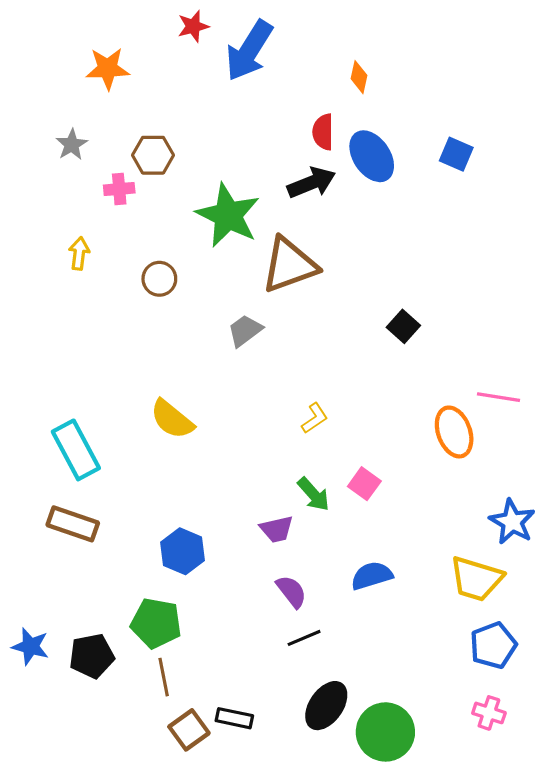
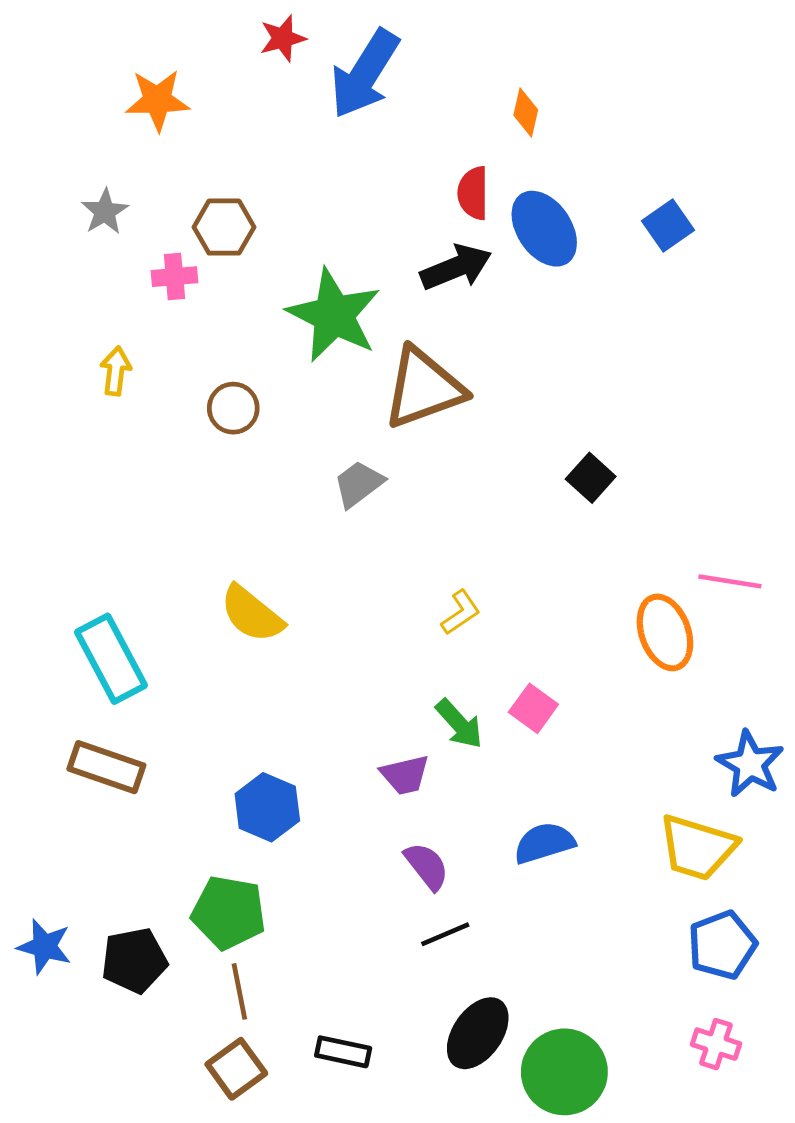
blue square: (456, 154) -> (668, 226), turned 32
brown square: (189, 730) -> (236, 1069), moved

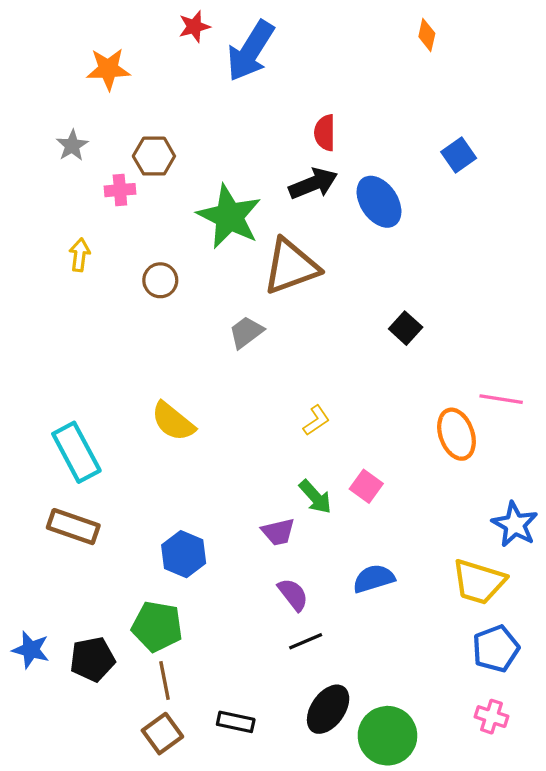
orange diamond: (526, 113) -> (427, 35), moved
blue ellipse: (544, 229) -> (379, 202), moved

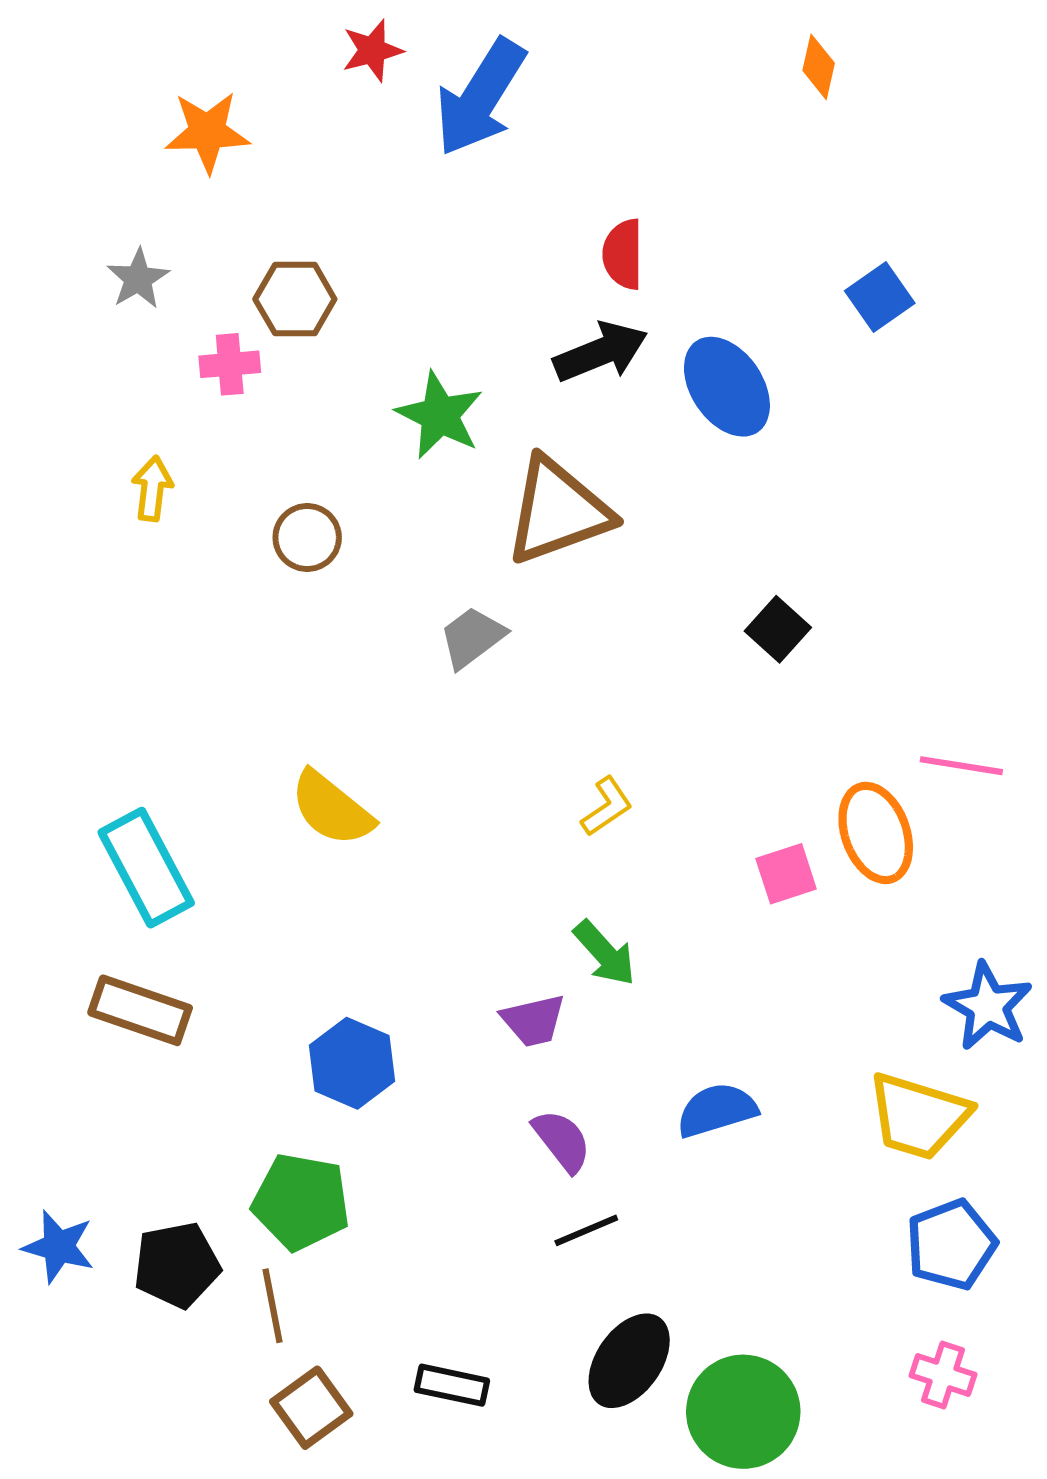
green star: (229, 217) -> (440, 415), size x0.7
pink square: (366, 486) -> (786, 874), moved, turned 36
brown line: (165, 680) -> (273, 1306), moved

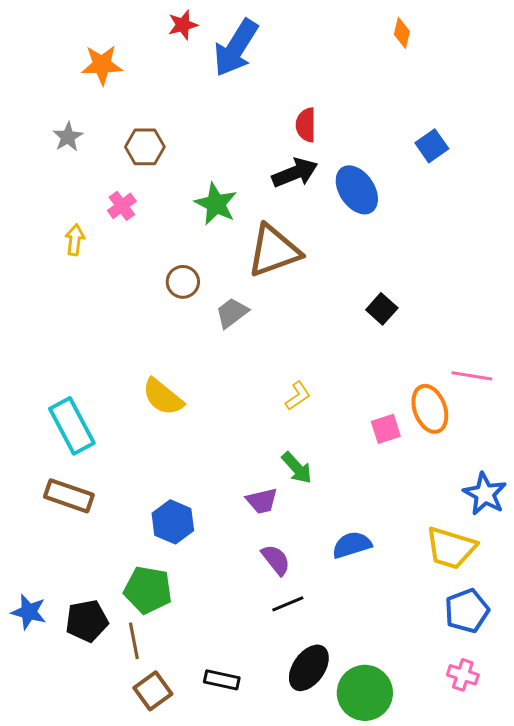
pink cross: (230, 364) -> (122, 206), moved, turned -32
brown circle: (307, 537) -> (183, 282), moved

